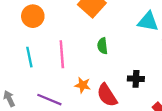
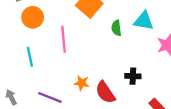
green semicircle: (102, 46) -> (116, 28), moved
pink line: (62, 54) -> (63, 39), moved

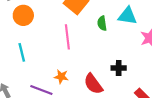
pink line: (63, 39) -> (67, 37), moved
orange star: (82, 83) -> (61, 77), moved

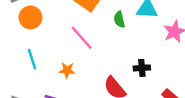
pink line: (67, 37) -> (82, 38), turned -30
orange star: (61, 77) -> (67, 70), moved

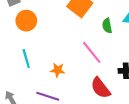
pink line: (82, 38) -> (92, 52), moved

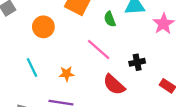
orange circle: (26, 21) -> (43, 27), moved

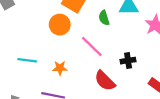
orange circle: (43, 27) -> (60, 25), moved
cyan line: (32, 67) -> (27, 60), turned -60

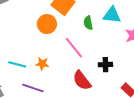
cyan line: (27, 60) -> (17, 64), moved

